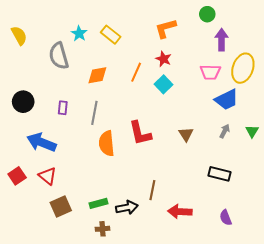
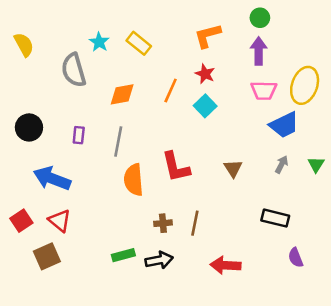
purple arrow: (222, 40) -> (259, 51), moved
brown line: (152, 190) -> (195, 223), moved
brown square: (61, 206) -> (47, 256), moved
purple semicircle: (226, 218) -> (296, 258), moved
brown cross: (102, 229) -> (163, 223), moved

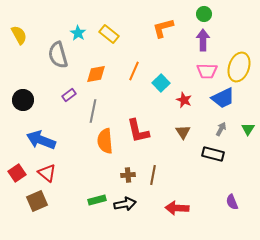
red star: (205, 74) -> (184, 100), moved
purple rectangle: (79, 135) -> (69, 95), moved, turned 48
black rectangle: (275, 218) -> (213, 154), moved

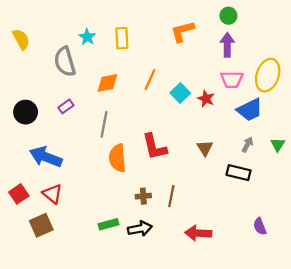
yellow rectangle: (109, 34) -> (122, 38), turned 48
purple rectangle: (69, 95) -> (66, 106), moved
red star: (184, 100) -> (206, 99), moved

